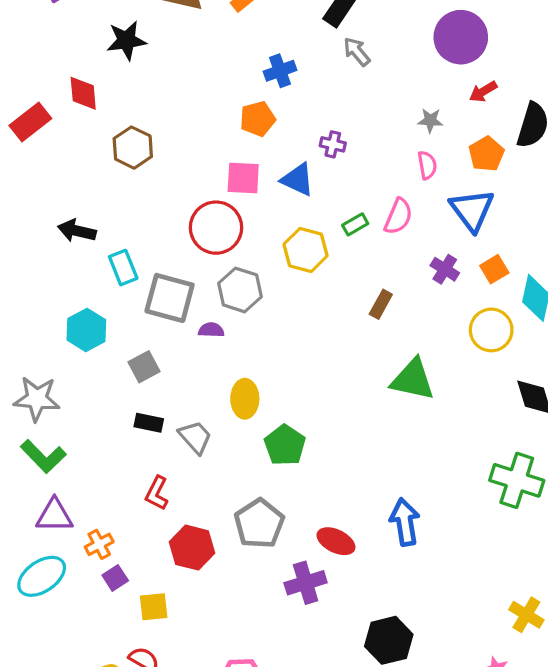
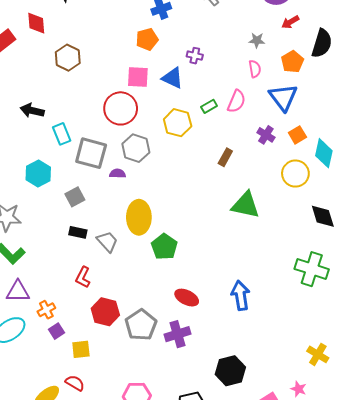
yellow ellipse: (245, 399) -> (139, 217), size x1.4
gray pentagon: (259, 524) -> (141, 325), moved
red ellipse: (336, 541) -> (187, 298), moved

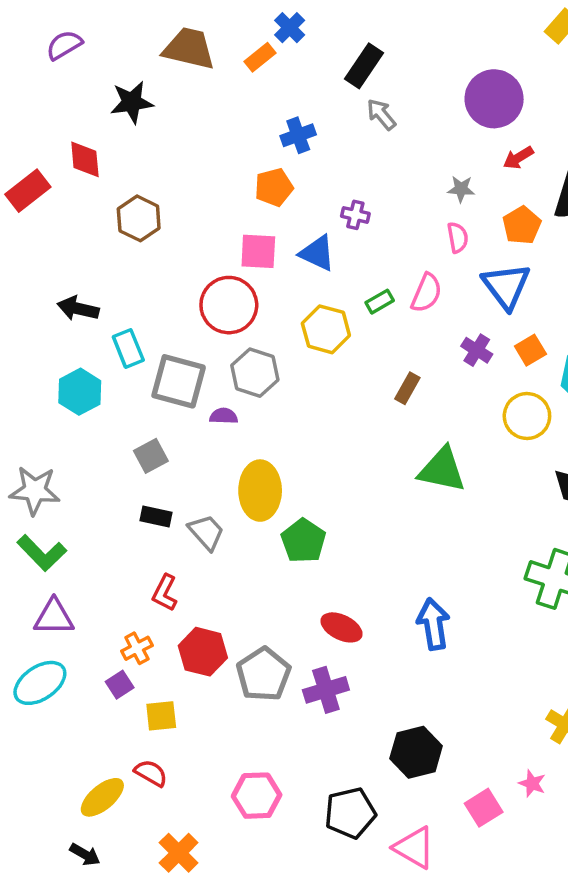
cyan hexagon: (38, 174) -> (80, 392), moved
orange cross: (46, 310) -> (137, 648), moved

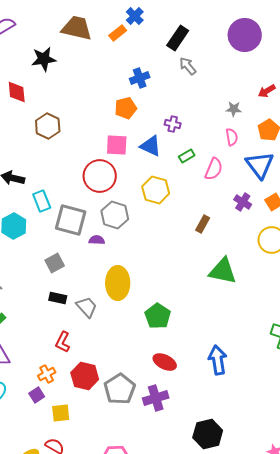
purple circle: (494, 99) -> (245, 35), moved
green rectangle: (380, 302) -> (187, 156), moved
green pentagon: (303, 541) -> (158, 316), moved

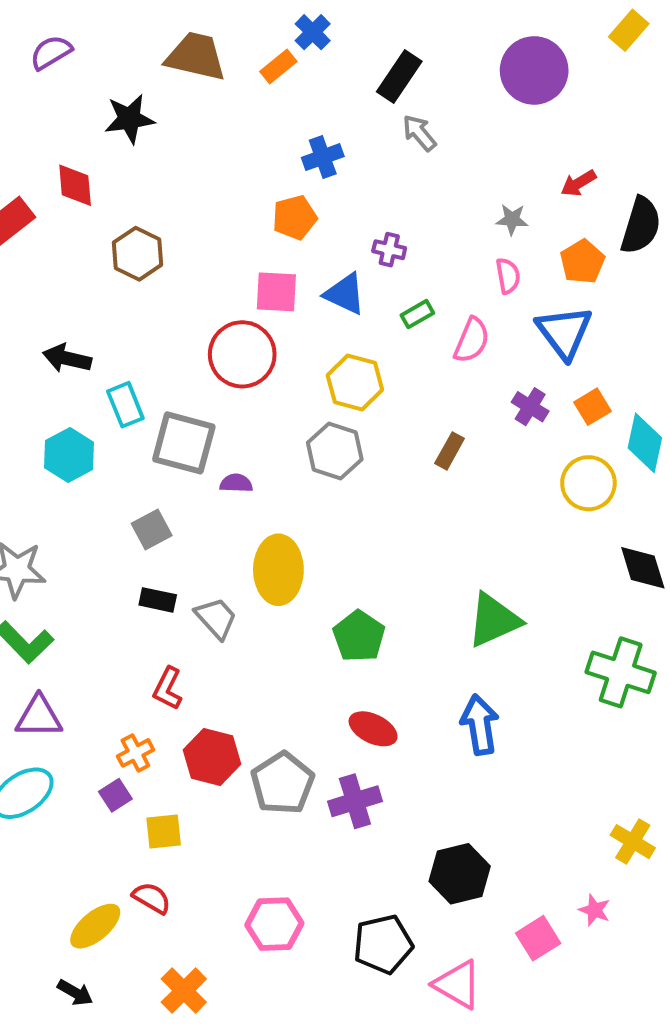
gray hexagon: (115, 215) -> (335, 451), moved
green triangle: (223, 271) -> (494, 620), moved, turned -36

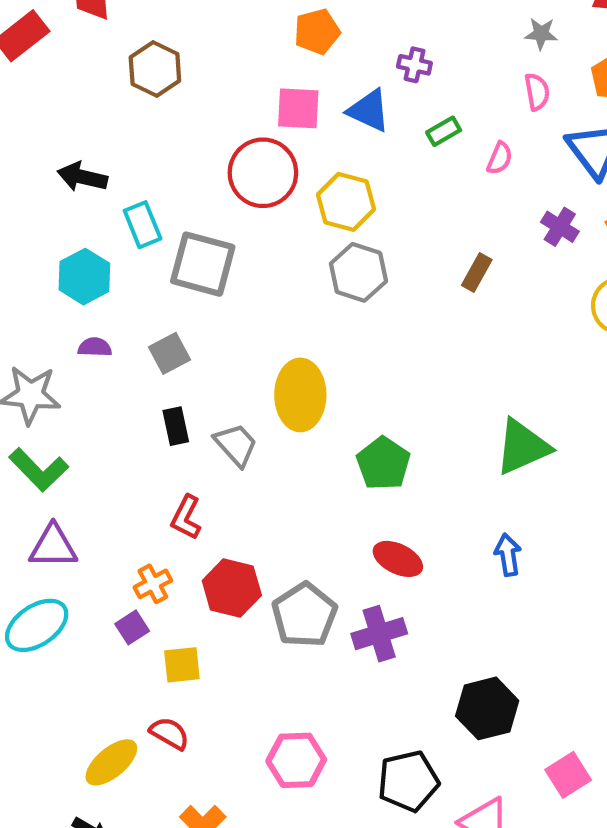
pink semicircle: (472, 340) -> (500, 158), size x0.7
yellow hexagon: (355, 383) -> (346, 202), moved
purple semicircle: (236, 483) -> (95, 347), moved
black rectangle: (158, 600) -> (176, 426), turned 66
blue arrow: (480, 725) -> (508, 555), size x0.7

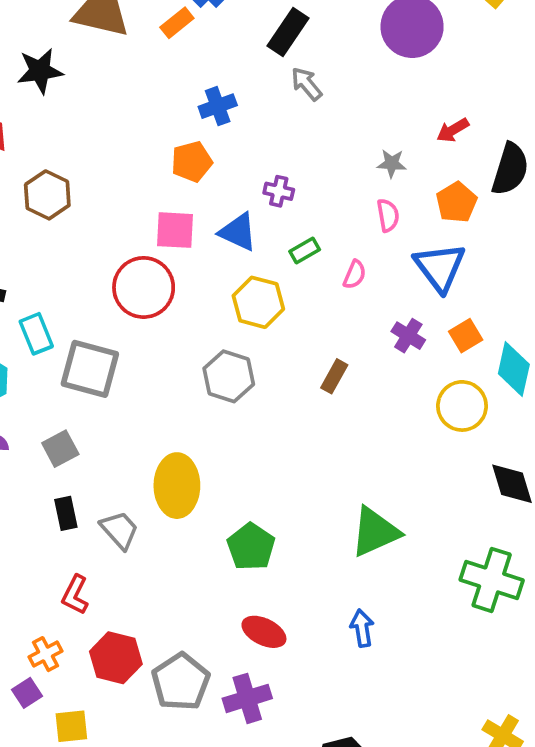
yellow hexagon: (346, 202) -> (258, 302), moved

